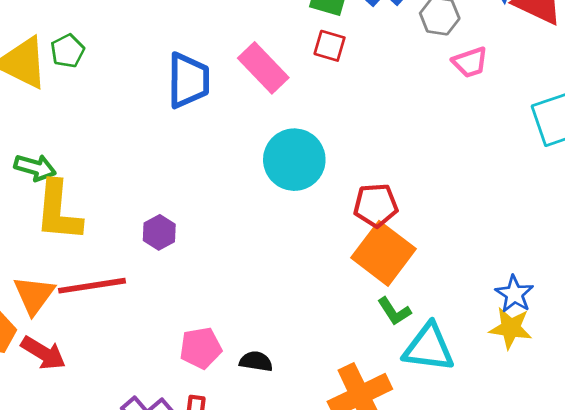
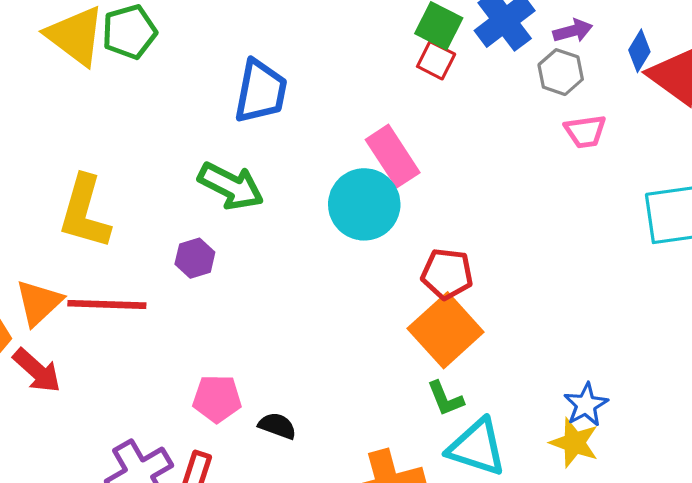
red square: (330, 46) -> (436, 60), moved
green pentagon: (67, 51) -> (129, 32), size x1.4
pink rectangle: (263, 68) -> (393, 156), moved
green arrow: (35, 168) -> (231, 186), moved, size x1.4

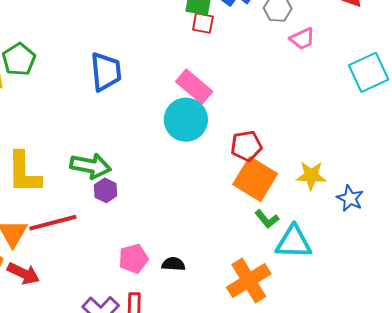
green arrow: (231, 186) -> (91, 166), moved
purple hexagon: (195, 258) -> (105, 190), moved
yellow star: (574, 443) -> (311, 176), moved

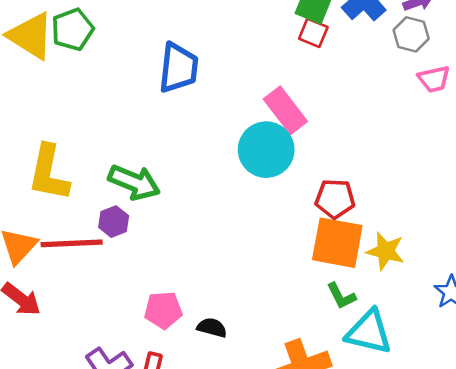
yellow star: (311, 176) -> (385, 251), moved
orange square: (255, 179) -> (337, 243), turned -33
purple hexagon: (105, 190) -> (114, 222), moved

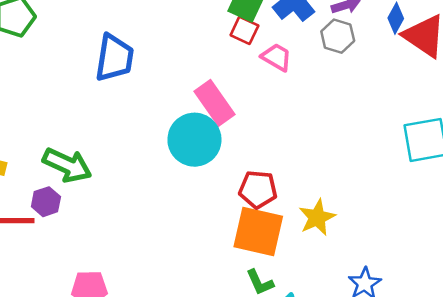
pink trapezoid: (434, 79) -> (277, 57), moved, turned -140
yellow star: (385, 251) -> (317, 217), moved, turned 30

